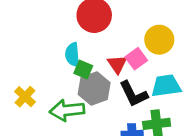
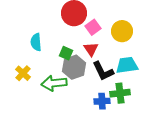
cyan semicircle: (72, 55) -> (36, 42), moved
pink square: (136, 59) -> (93, 27), moved

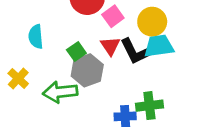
green square: (66, 53) -> (76, 51), turned 32
cyan trapezoid: (127, 65) -> (159, 46), moved
black L-shape: (103, 71) -> (135, 51), moved

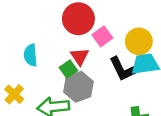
red triangle: (110, 46) -> (80, 56), moved

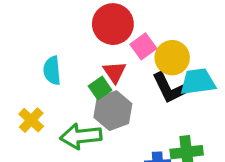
yellow circle: (139, 41) -> (172, 58), moved

